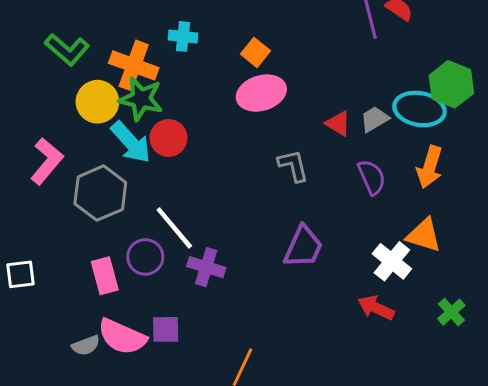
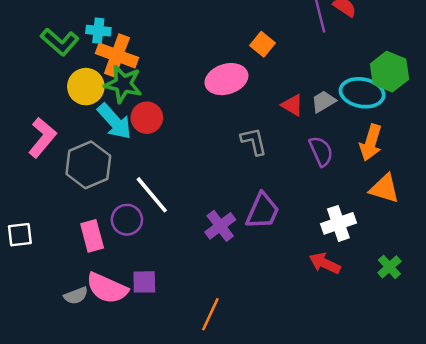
cyan cross: (183, 36) -> (98, 31), moved
orange square: (256, 52) -> (263, 44), moved
orange triangle: (424, 235) -> (384, 189), moved
white cross: (392, 261) -> (338, 223), turned 32
purple cross: (206, 267) -> (220, 226), moved, turned 36

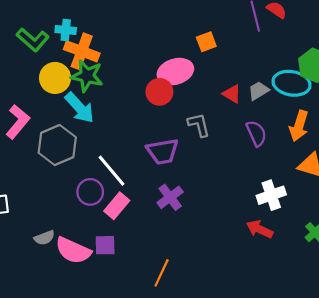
orange square: (263, 44) -> (206, 42), turned 30
red circle: (147, 118) -> (159, 92), moved
purple trapezoid: (263, 211) -> (163, 151), moved, turned 56
pink rectangle: (92, 236) -> (117, 206), moved, turned 55
gray semicircle: (76, 296) -> (44, 238), moved

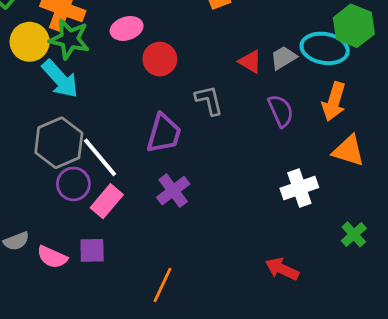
pink ellipse: (175, 72) -> (127, 28), moved, size x0.7
gray hexagon: (57, 145) -> (59, 143), moved
purple trapezoid: (163, 151) -> (164, 133), turned -64
red arrow: (260, 229) -> (282, 269), moved
pink semicircle: (73, 251) -> (52, 257), size x0.7

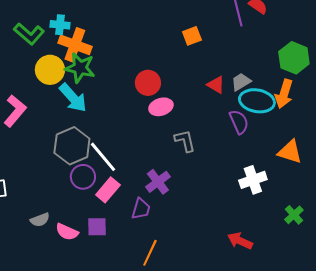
pink ellipse: (127, 28) -> (161, 107), moved
cyan ellipse: (325, 48) -> (257, 101), moved
gray L-shape: (209, 100) -> (185, 141), moved
orange arrow: (334, 102) -> (284, 94), moved
purple trapezoid: (164, 133) -> (141, 209), moved, size x0.7

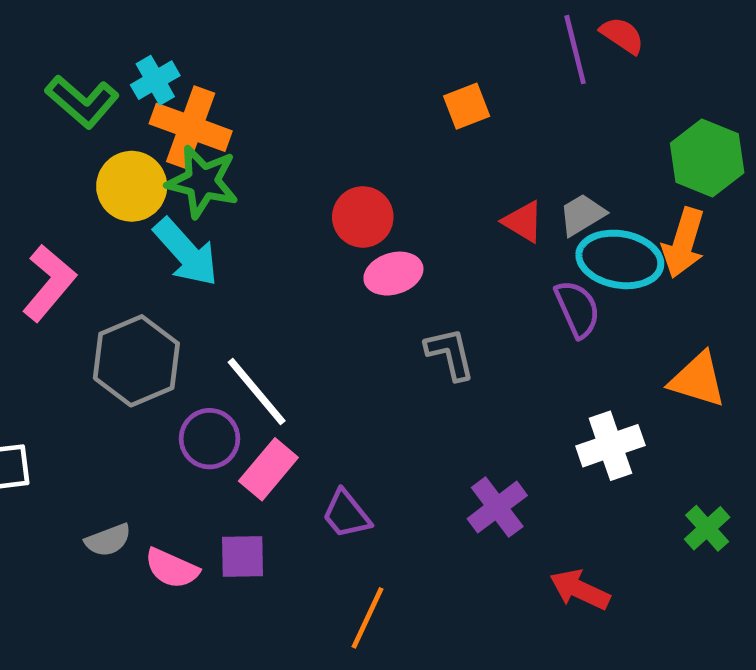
cyan cross: (60, 25) -> (155, 80), turned -36
gray hexagon: (72, 146) -> (136, 361), moved
purple cross: (158, 182) -> (497, 507), moved
purple trapezoid: (141, 209) -> (346, 514), turned 125

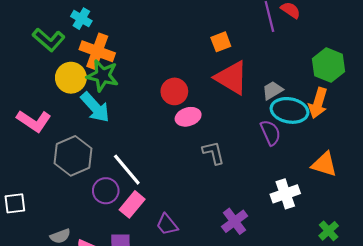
cyan cross: (155, 80) -> (81, 19), moved, turned -30
red triangle: (523, 222) -> (231, 78), moved, size x1.8
pink L-shape: (49, 283) -> (34, 121), turned 84

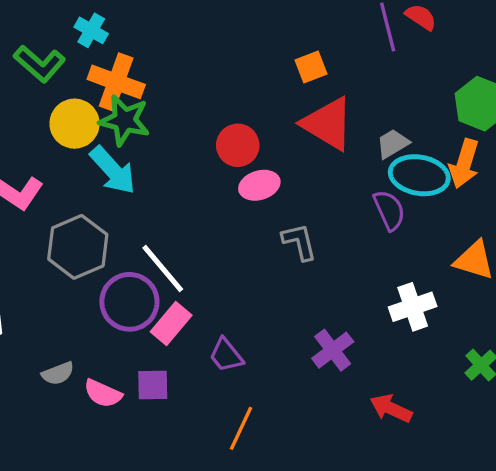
purple circle: (106, 191) -> (129, 302), size x1.4

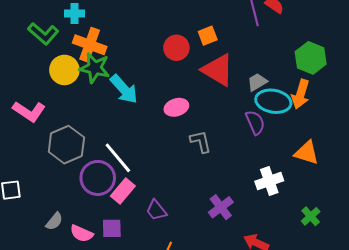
cyan cross: (91, 30) -> (74, 13), turned -30
red circle: (238, 145) -> (176, 48), moved
cyan arrow: (113, 170) -> (124, 89), moved
gray semicircle: (58, 373) -> (54, 221), turned -30

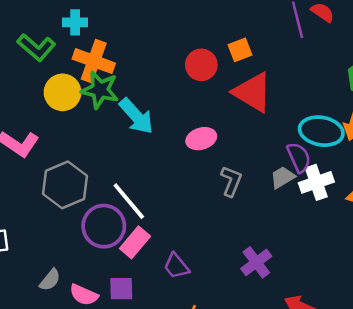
gray trapezoid: (257, 82) -> (283, 177), moved
gray L-shape: (201, 142) -> (231, 181), turned 35
white cross: (269, 181) -> (316, 182), moved

